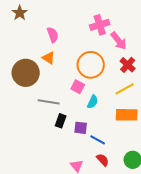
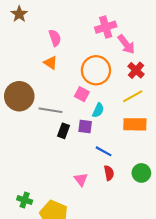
brown circle: (26, 73) -> (19, 96), moved
purple square: (81, 128) -> (85, 126), moved
red semicircle: (103, 160) -> (109, 173), turned 32

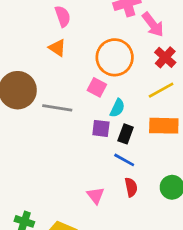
black rectangle: (64, 131) -> (126, 134), moved

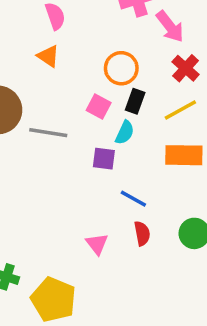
orange circle: (115, 57) -> (121, 68), size x0.7
black rectangle: (126, 134) -> (135, 101), moved

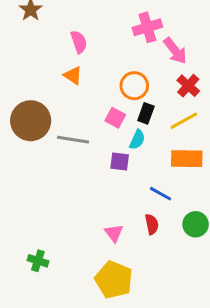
blue line: (133, 199) -> (161, 194), moved
yellow pentagon: (53, 299) -> (114, 280), moved

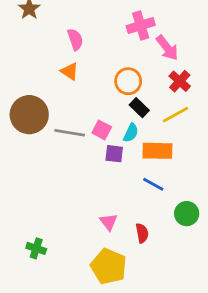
black rectangle: (146, 113) -> (139, 108), turned -66
pink square: (115, 118) -> (102, 130), moved
orange rectangle: (187, 159) -> (157, 151), moved
red semicircle: (152, 224) -> (142, 233), moved

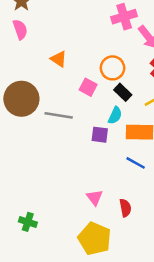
pink semicircle: (75, 39) -> (20, 29), moved
pink square: (102, 130) -> (88, 87), moved

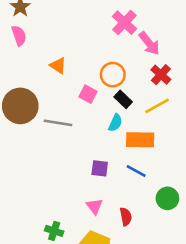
pink cross: (124, 17) -> (124, 23), turned -30
purple square: (100, 135) -> (100, 168), moved
green cross: (28, 222) -> (54, 231), moved

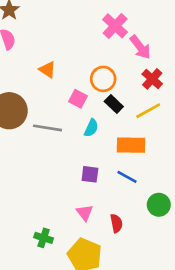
cyan semicircle: (115, 123) -> (91, 128), moved

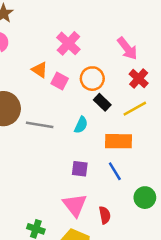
pink cross: (115, 26) -> (68, 43), moved
pink square: (78, 99) -> (60, 81), moved
blue line: (127, 177) -> (115, 171), turned 30
pink triangle: (85, 213) -> (75, 205), size x1.5

